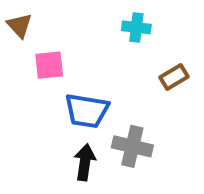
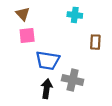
brown triangle: (19, 25) -> (23, 14), moved
brown rectangle: (174, 77) -> (95, 42), turned -56

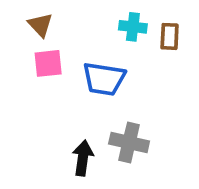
brown rectangle: (95, 42) -> (170, 36), moved
blue trapezoid: (48, 60) -> (104, 79), moved

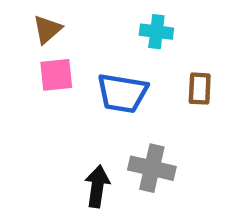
brown triangle: (40, 25) -> (47, 29), turned 32
brown rectangle: (170, 36) -> (200, 89), moved

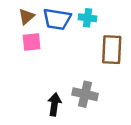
brown rectangle: (200, 89) -> (112, 50), size x1.6
blue trapezoid: (122, 93) -> (57, 19), moved

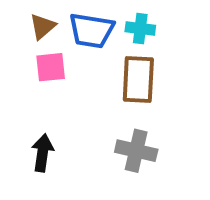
brown rectangle: (112, 50) -> (138, 79), moved
black arrow: (54, 104) -> (43, 153), moved

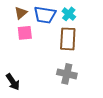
cyan cross: (140, 29) -> (69, 14), turned 32
black arrow: (43, 153) -> (13, 82), moved, turned 138

